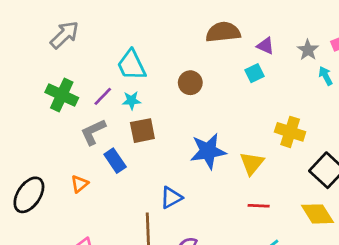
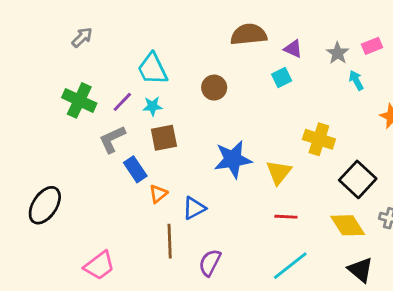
gray arrow: (64, 35) -> (82, 37), size x0.7
orange triangle: (80, 184) -> (158, 194), moved

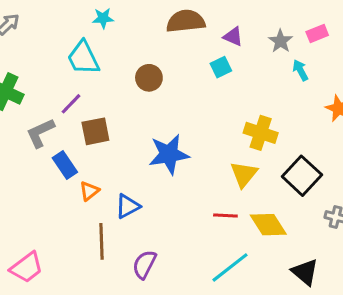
purple line: (122, 102) -> (71, 104), moved
cyan star: (152, 106) -> (103, 18), moved
yellow triangle: (279, 172) -> (244, 174), moved
yellow diamond: (348, 225) -> (268, 225), moved

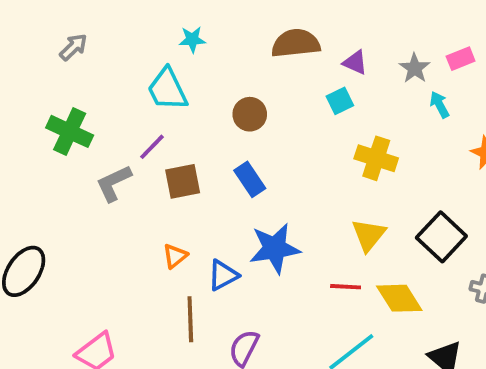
yellow cross: (261, 133) -> (376, 158), moved
blue star: (169, 154) -> (275, 248), moved
blue rectangle: (65, 165) -> (250, 179), moved

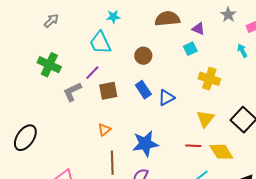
gray star: (415, 68) -> (228, 15), moved
blue star: (275, 248) -> (145, 144), moved
blue triangle: (223, 275) -> (166, 98), moved

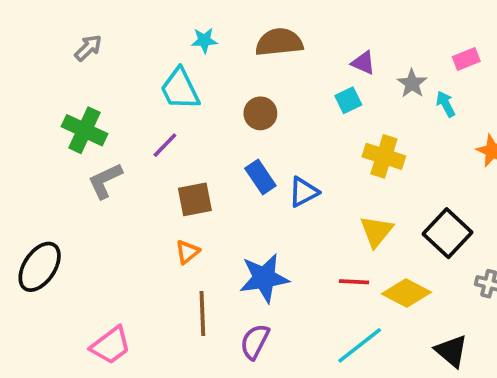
gray star: (228, 15) -> (412, 83), moved
brown semicircle: (167, 19) -> (279, 42), moved
brown square: (108, 91) -> (195, 199), moved
gray L-shape: (72, 92) -> (105, 181), moved
yellow diamond: (221, 152) -> (406, 293), turned -30

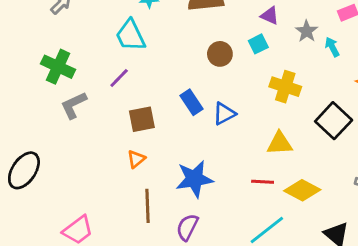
brown circle: (260, 113) -> (220, 54), moved
yellow triangle: (376, 231) -> (280, 143), turned 48
black square: (448, 233) -> (334, 121), moved

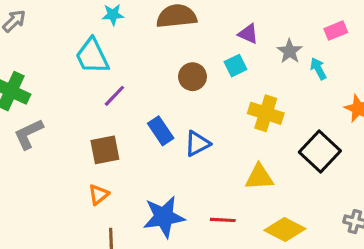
purple line: (119, 78) -> (114, 96), moved
red line: (263, 182) -> (223, 220), moved

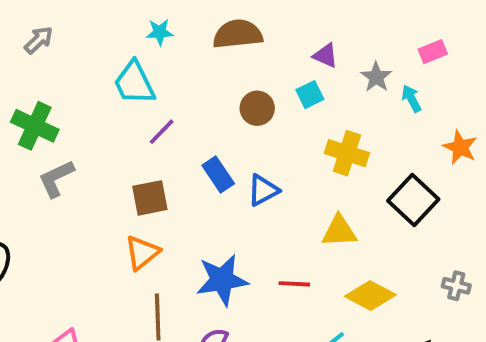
orange triangle: (99, 195) -> (142, 253), size x1.4

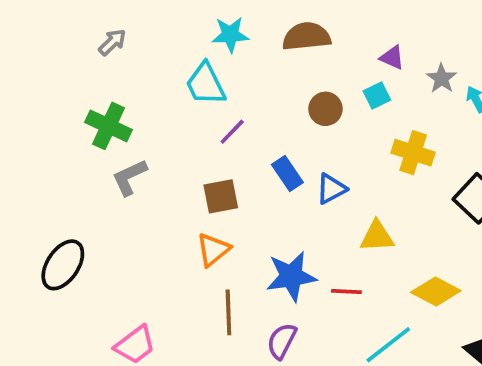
cyan star: (160, 32) -> (230, 35), size x1.4
yellow triangle: (339, 231) -> (377, 236), moved
red line: (294, 284) -> (346, 292), moved

